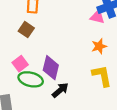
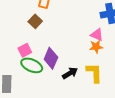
pink triangle: (97, 17) -> (97, 35), moved
black arrow: (60, 90) -> (70, 73), moved

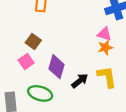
brown square: (35, 21) -> (33, 41), moved
green ellipse: (32, 65) -> (40, 93), moved

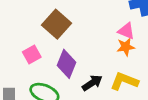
brown square: (33, 41) -> (57, 24), moved, size x1.5
yellow L-shape: (107, 77) -> (124, 81), turned -65

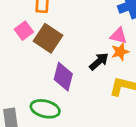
pink square: (32, 54) -> (24, 31), moved
black arrow: (92, 83) -> (99, 61), moved

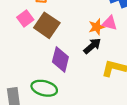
orange star: (120, 52) -> (97, 27), moved

